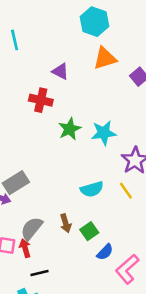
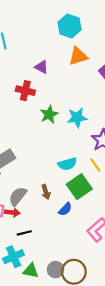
green square: (89, 231) -> (79, 187), moved, size x1.6
red arrow: (25, 248) -> (12, 212), turned 112
blue semicircle: (105, 252) -> (65, 209), moved

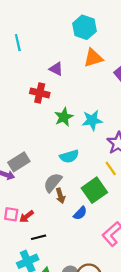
cyan semicircle: (67, 164) -> (69, 156), moved
gray semicircle: (18, 196) -> (53, 183), moved
red arrow: (12, 212) -> (27, 216), turned 136

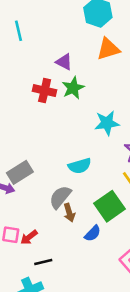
green star: (64, 117) -> (73, 88), moved

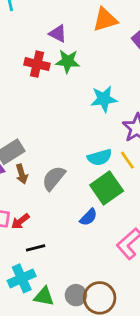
green star: (73, 88) -> (68, 61), turned 30
cyan semicircle: (80, 166) -> (100, 157), moved
brown arrow: (69, 213) -> (22, 174), moved

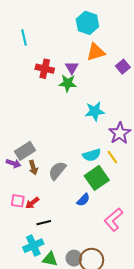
purple triangle: (58, 34) -> (72, 68), moved, turned 32
red cross: (37, 64) -> (45, 69), moved

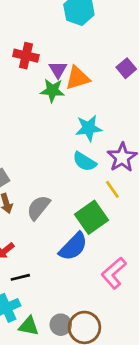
orange triangle: (96, 52) -> (77, 78), moved
red cross: (45, 69) -> (26, 56), moved
cyan semicircle: (92, 155) -> (84, 162), moved, turned 48
blue semicircle: (83, 200) -> (73, 247), size x1.6

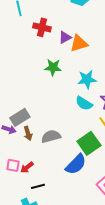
purple triangle: (58, 70) -> (65, 37), turned 32
green star: (52, 90) -> (53, 67), moved
gray semicircle: (38, 208) -> (51, 136), turned 36

